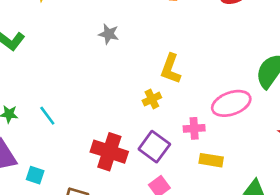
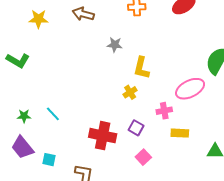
gray star: (109, 34) -> (115, 45), moved
purple square: (154, 147) -> (136, 128), size x0.7

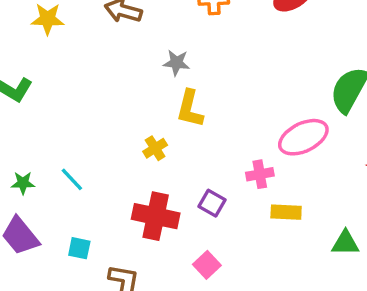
yellow L-shape: (141, 68) -> (190, 109), moved
yellow cross: (130, 92) -> (155, 148), moved
pink square: (143, 157) -> (207, 265), moved
cyan square: (49, 160) -> (79, 248), moved

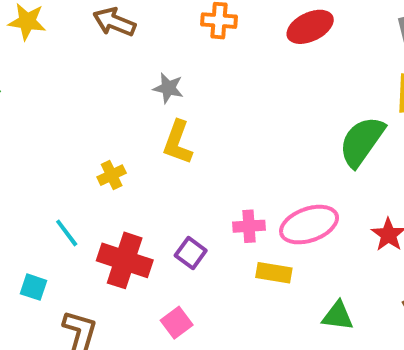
pink ellipse: (303, 137) -> (309, 225), moved
yellow cross: (155, 148) -> (112, 175), moved
cyan line: (72, 179) -> (67, 233), moved

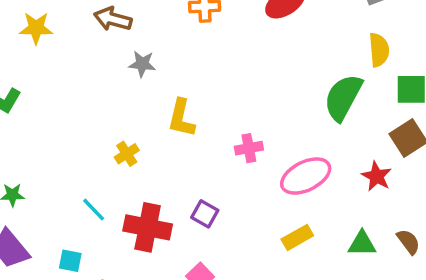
gray star: (168, 88) -> (142, 64), moved
pink cross: (249, 226) -> (249, 148), moved
yellow rectangle: (274, 273) -> (297, 237), moved, turned -32
green triangle: (338, 316) -> (362, 244), moved

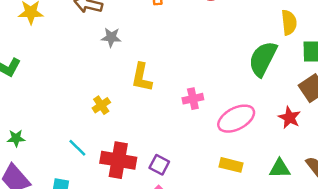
purple square: (205, 214) -> (159, 165), moved
yellow rectangle: (297, 237) -> (231, 165), turned 45

